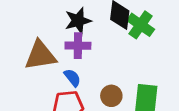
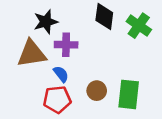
black star: (78, 21) -> (46, 22), moved
green cross: (141, 25) -> (139, 26), moved

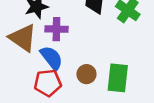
brown triangle: (32, 54) -> (23, 38), turned 44
blue semicircle: (61, 74) -> (51, 58), size x1.5

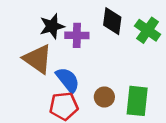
purple cross: (56, 29) -> (77, 35), moved

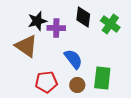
blue semicircle: (68, 80) -> (73, 59), moved
brown circle: (104, 97) -> (77, 85), moved

